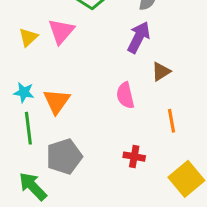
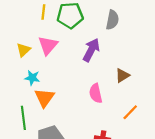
purple arrow: (139, 37) -> (91, 50), moved
cyan star: (24, 92) -> (32, 78), moved
orange line: (171, 121) -> (130, 112), turned 54

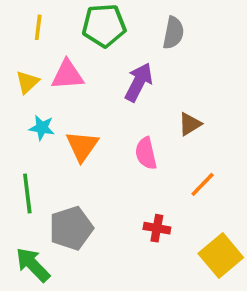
yellow line: (43, 12) -> (38, 27), moved
pink triangle: (48, 45) -> (67, 75), turned 45
orange triangle: (45, 98) -> (82, 146), moved

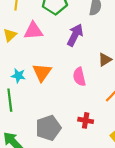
cyan star: (42, 128) -> (18, 76), moved
gray pentagon: (71, 228) -> (48, 128), moved

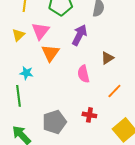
pink triangle: (33, 31) -> (40, 31), turned -48
orange triangle: (42, 72) -> (50, 53), moved

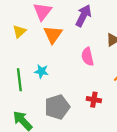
yellow triangle: (18, 35) -> (19, 31), moved
cyan star: (26, 73) -> (41, 71), moved

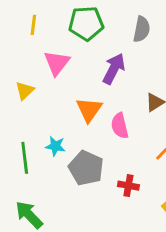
orange triangle: (53, 35) -> (89, 110), moved
gray pentagon: (57, 107) -> (86, 168), moved, turned -30

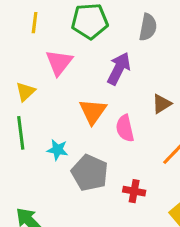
green line: (25, 158) -> (21, 133), moved

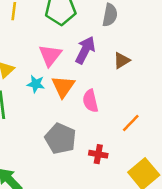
pink triangle: (59, 62) -> (50, 55), moved
brown triangle: (162, 104) -> (122, 61), moved
cyan star: (58, 150) -> (36, 84), moved

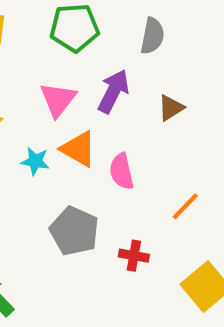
cyan star: (36, 84) -> (35, 161), moved
orange triangle: (63, 87) -> (78, 149), turned -35

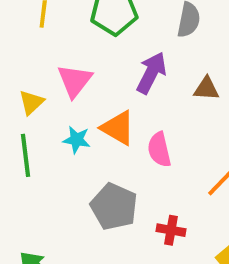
pink triangle: (58, 100) -> (75, 81), moved
brown triangle: (171, 108) -> (206, 89), turned 36

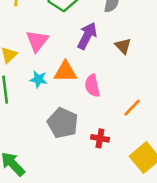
brown triangle: (206, 89) -> (123, 46), turned 42
orange triangle: (118, 128) -> (65, 72), turned -30

